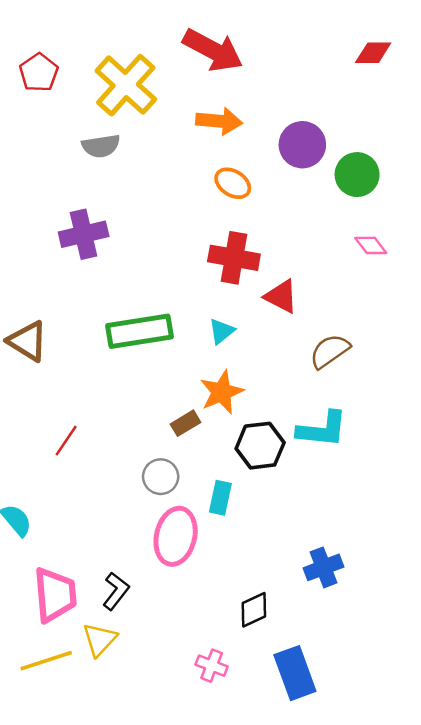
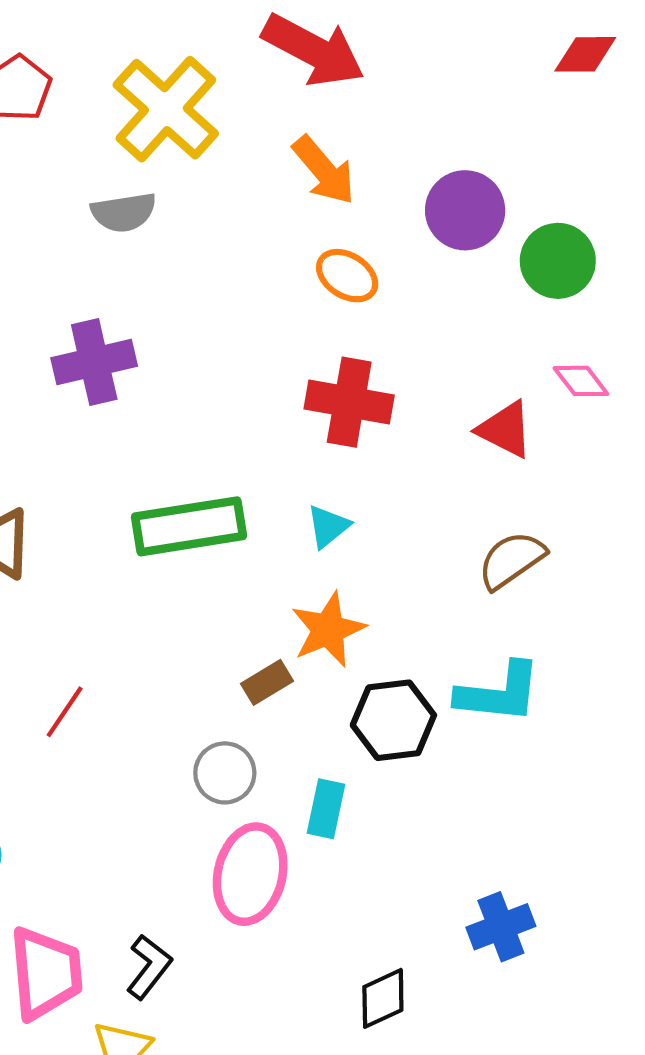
orange arrow: (219, 121) -> (324, 170), turned 45
red triangle: (281, 296) -> (505, 429), moved

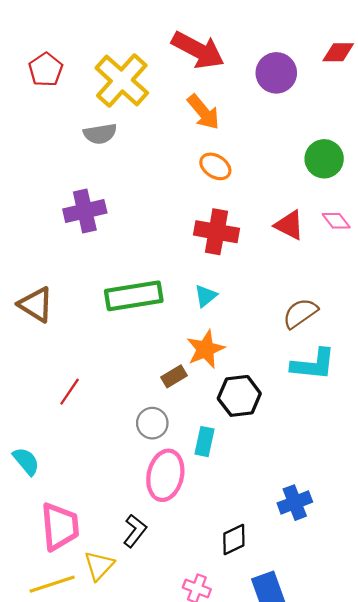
purple circle: (465, 210) -> (276, 73), moved
red triangle: (505, 429) -> (289, 225), moved
cyan L-shape: (499, 693) -> (313, 364), moved
black L-shape: (149, 967) -> (135, 531), moved

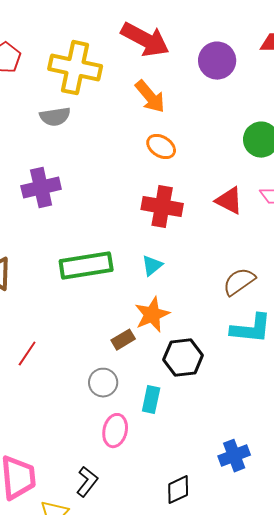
yellow cross: (122, 80) -> (75, 68), turned -30
pink ellipse: (165, 475) -> (115, 431), size x0.7

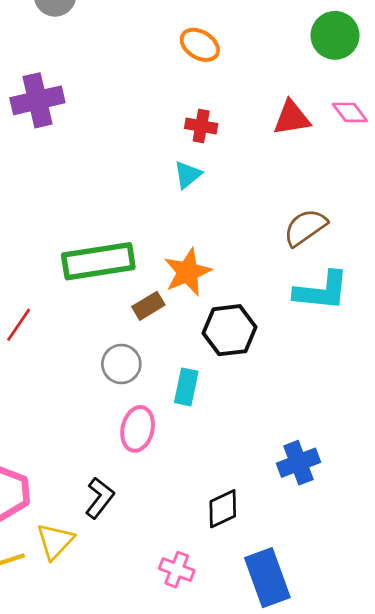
red triangle: (229, 201) -> (292, 118), turned -36
red cross: (162, 207) -> (201, 126), size x0.6
green rectangle: (86, 266) -> (98, 261), moved
cyan triangle: (152, 266) -> (188, 175), moved

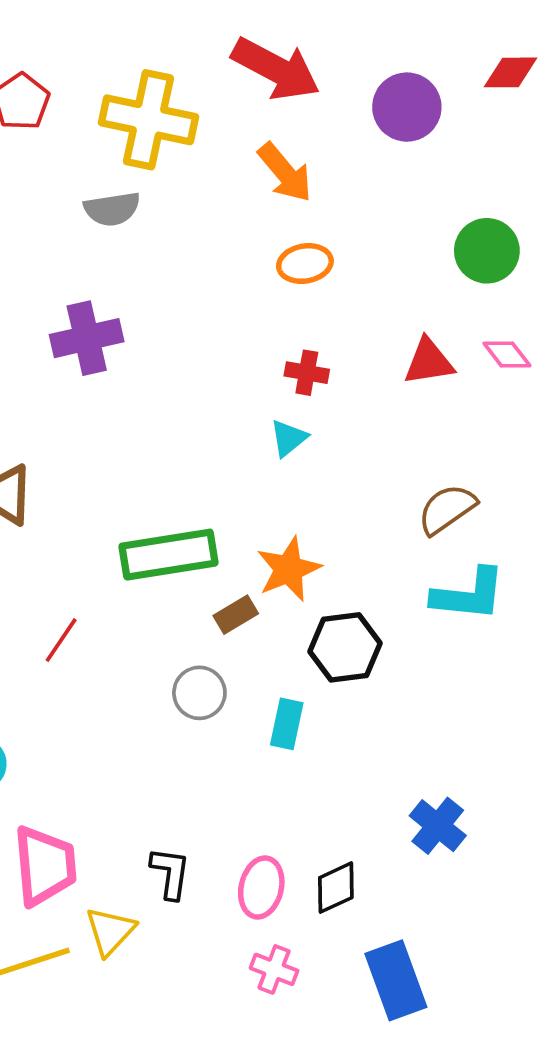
orange ellipse: (200, 45) -> (305, 264), turned -42
pink ellipse: (138, 429) -> (261, 888), moved
blue cross: (298, 463) -> (438, 826), turned -30
black L-shape: (100, 498) -> (170, 873), turned -30

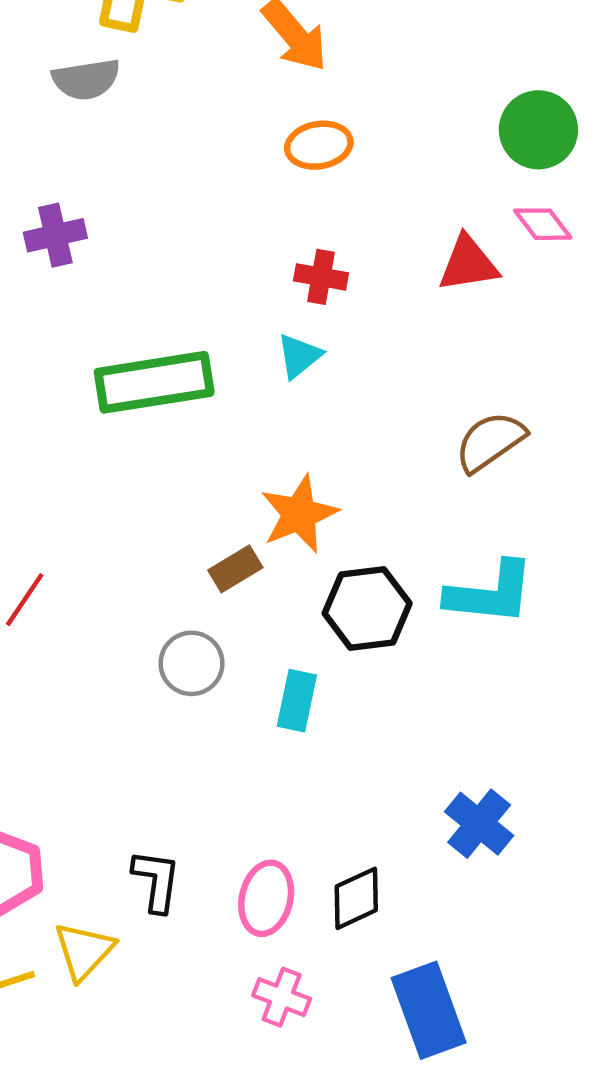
purple cross: (87, 338) -> (55, 235), size x0.7
pink diamond: (507, 354) -> (543, 224), moved
green rectangle: (169, 555) -> (154, 382), moved
cyan L-shape: (469, 595) -> (490, 593), moved

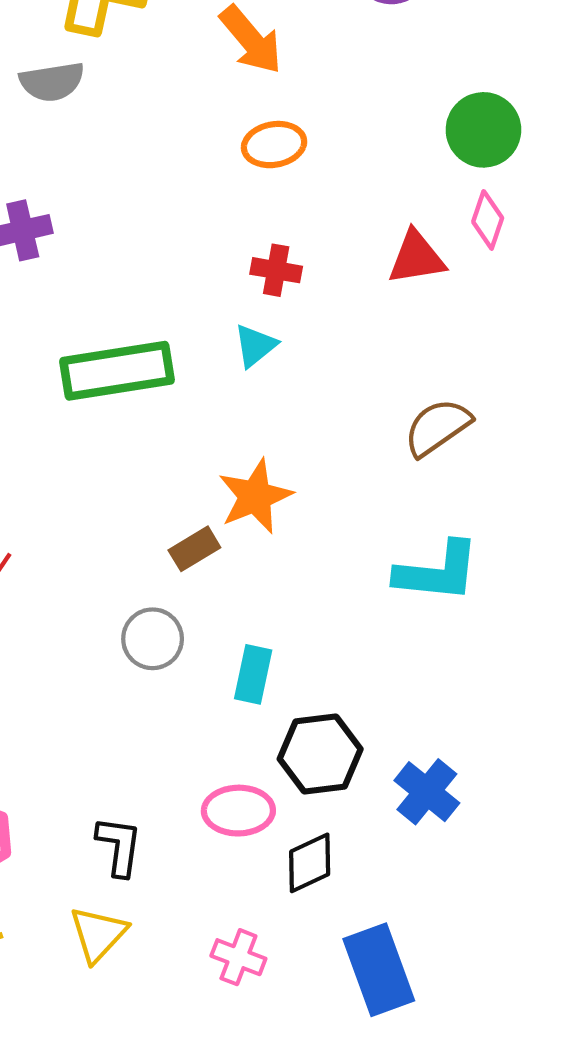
pink diamond: (543, 224) -> (488, 220), turned 56
black hexagon: (367, 608) -> (320, 754), moved
pink ellipse: (266, 898) -> (238, 811), moved, turned 76
yellow triangle: (84, 951) -> (98, 934), moved

